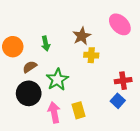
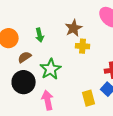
yellow rectangle: (79, 110) -> (89, 98), moved

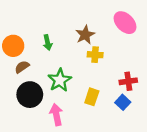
brown semicircle: (25, 57) -> (22, 67), moved
yellow rectangle: (89, 98) -> (92, 97), moved, turned 35

